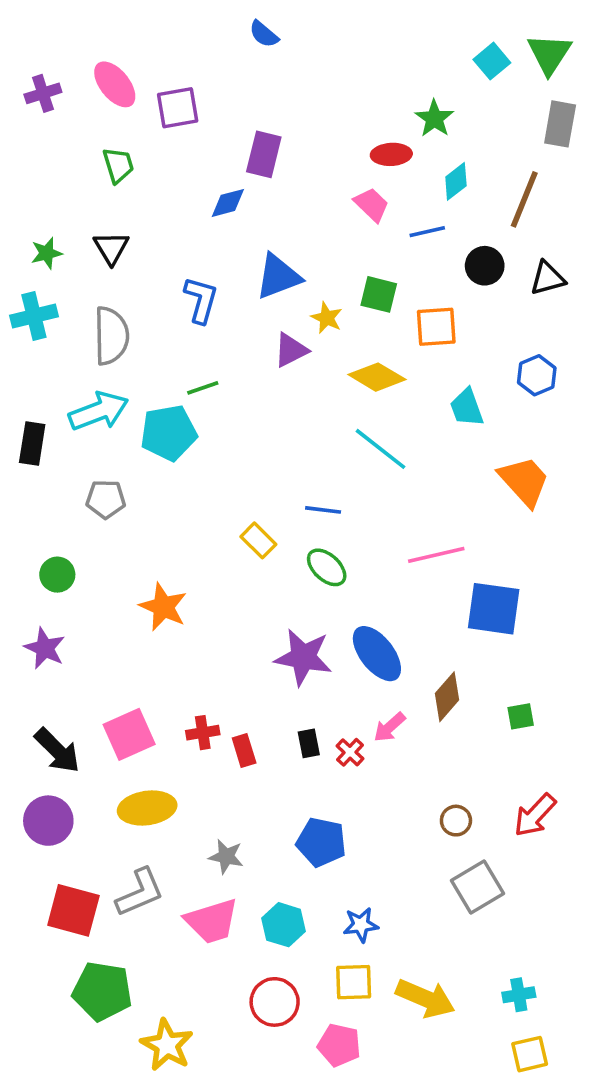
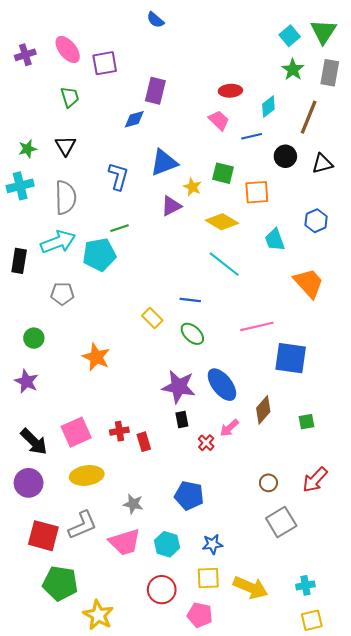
green star: (434, 118) -> (293, 70), moved
black rectangle: (309, 743) -> (182, 419), moved

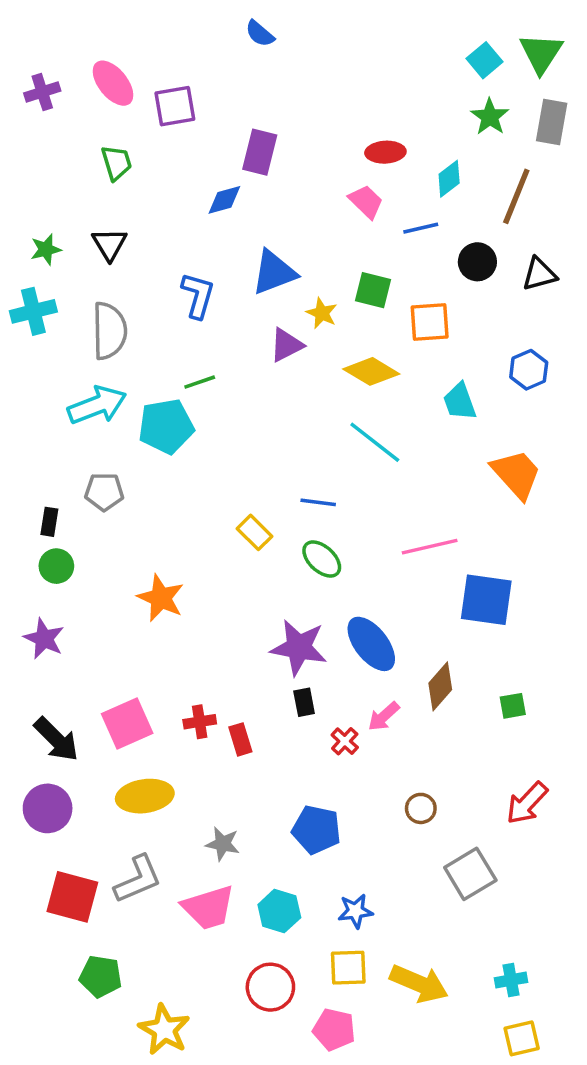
black rectangle: (19, 261) -> (49, 522), moved, size x0.7
brown circle: (268, 483) -> (421, 808), moved
green pentagon: (60, 583) -> (101, 976), size x0.7

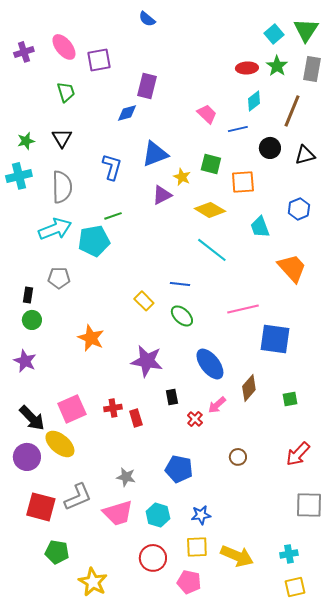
red ellipse: (385, 152) -> (247, 68), moved
purple star: (299, 647) -> (147, 361), moved
yellow ellipse: (145, 796) -> (60, 444), moved, turned 48
gray square: (470, 874) -> (309, 505), moved, turned 32

